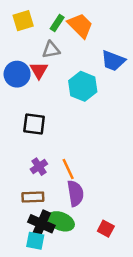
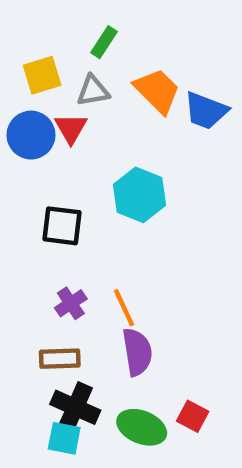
yellow square: (23, 21) -> (42, 75), moved
orange trapezoid: (80, 25) -> (157, 91), moved
cyan hexagon: (83, 86) -> (139, 195), moved
green ellipse: (61, 221) -> (142, 427), moved

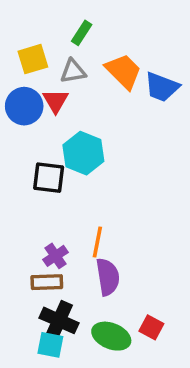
cyan hexagon: (139, 195) -> (83, 153), moved
purple cross: (71, 303) -> (56, 256), moved
orange line: (124, 308) -> (97, 242), turned 36

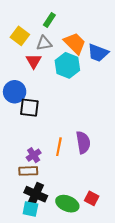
yellow square: (33, 59) -> (20, 36), turned -36
blue circle: (24, 106) -> (15, 92), moved
cyan hexagon: (83, 153) -> (67, 65), moved
purple semicircle: (108, 277) -> (83, 142), moved

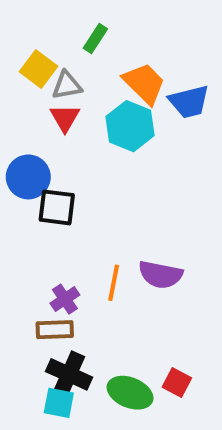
gray triangle: (44, 43) -> (67, 85), moved
blue trapezoid: (98, 53) -> (189, 102), turned -35
purple semicircle: (83, 142) -> (161, 275), turned 110

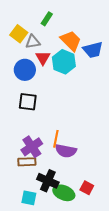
red triangle: (65, 118) -> (43, 58), moved
blue circle: (28, 177) -> (25, 70), moved
purple semicircle: (161, 275) -> (66, 151), moved
purple cross: (65, 299) -> (32, 147), size x1.5
black cross: (69, 374) -> (48, 181), moved

